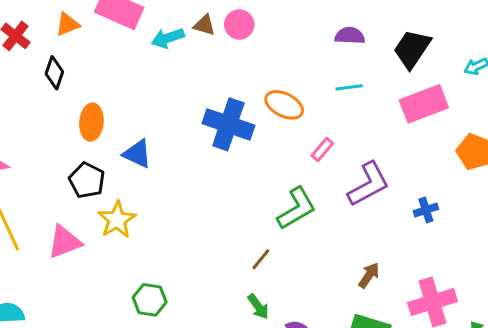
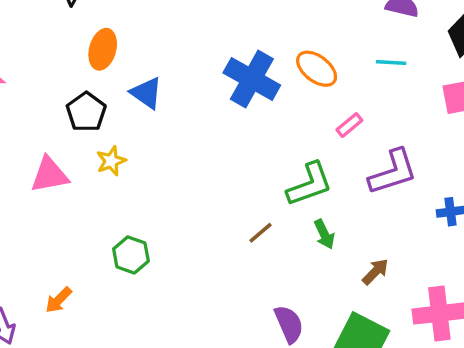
yellow star: (117, 220) -> (111, 161), size x0.7
green arrow: (258, 307) -> (324, 234), moved

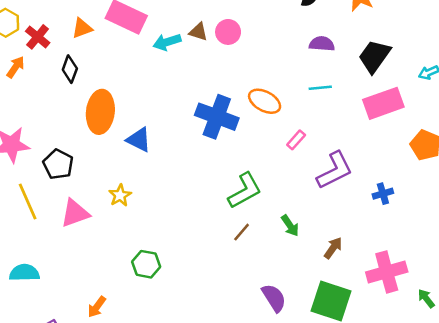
orange ellipse: (103, 49) -> (100, 112), size x1.4
black pentagon: (86, 112) -> (58, 164), moved
green L-shape: (310, 184) -> (245, 191), moved

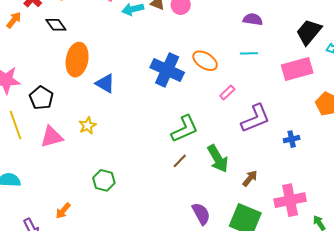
black trapezoid: (374, 56) -> (309, 32), moved
black diamond: (70, 69) -> (56, 25), turned -60
green arrow: (290, 226) -> (218, 159), size x1.6

